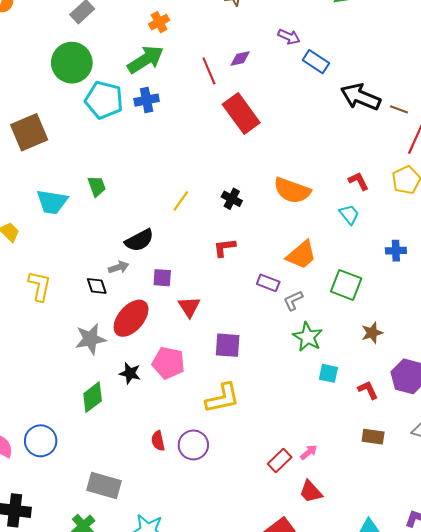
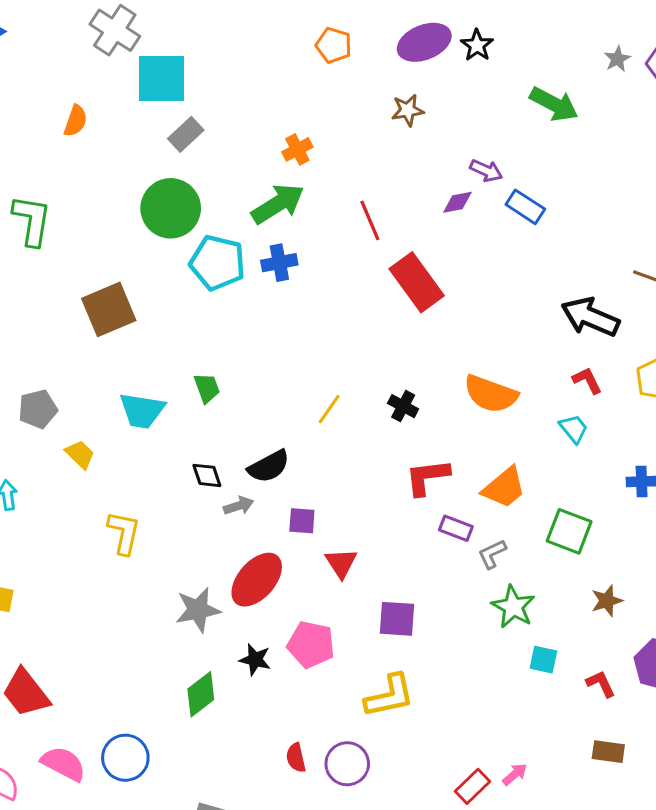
purple diamond: (240, 58) -> (457, 202), moved
black arrow: (361, 97) -> (590, 317), moved
red L-shape: (225, 248) -> (427, 477), moved, size x1.4
black diamond: (97, 286) -> (207, 475), moved

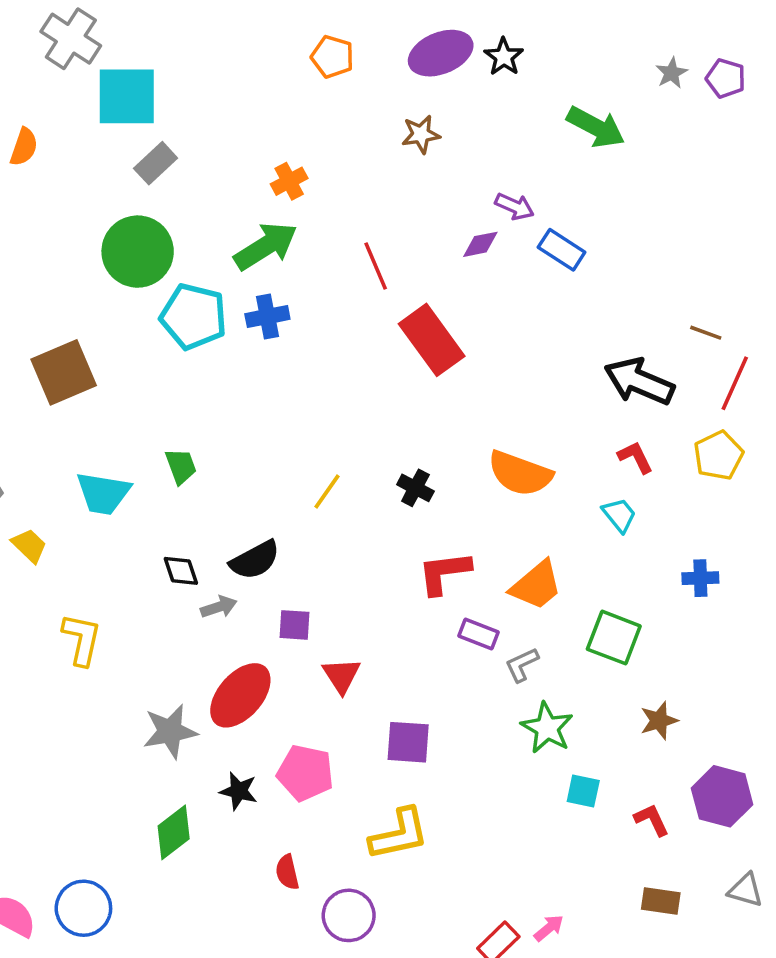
red semicircle: (296, 758) -> (287, 872), moved

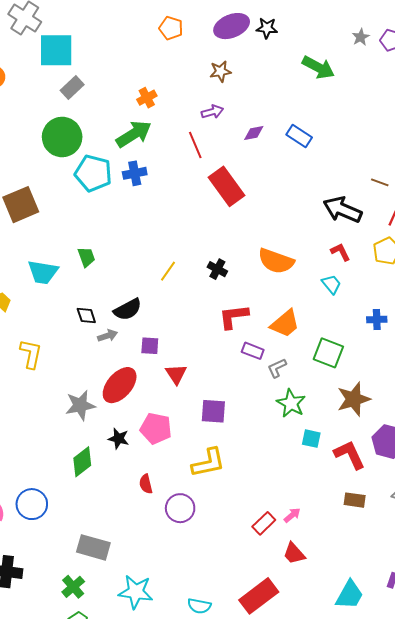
black star: (504, 57) -> (267, 28), turned -30
purple arrow: (515, 206) -> (212, 112), moved, turned -40
brown star: (659, 721) -> (354, 399), size x1.6
red L-shape: (652, 820) -> (350, 455), size x1.6

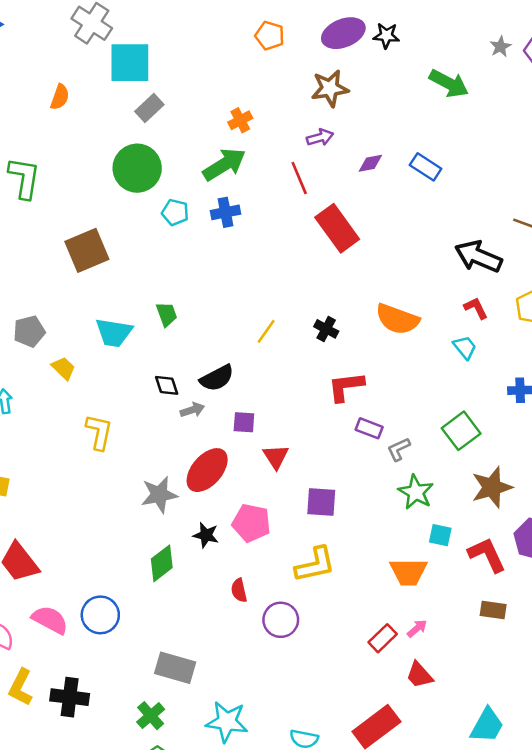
brown star: (220, 71) -> (330, 88), size x1.4
cyan pentagon: (93, 173) -> (175, 212), size x0.6
orange trapezoid: (285, 324) -> (408, 572), moved, turned 40
green square: (328, 353) -> (461, 431), turned 32

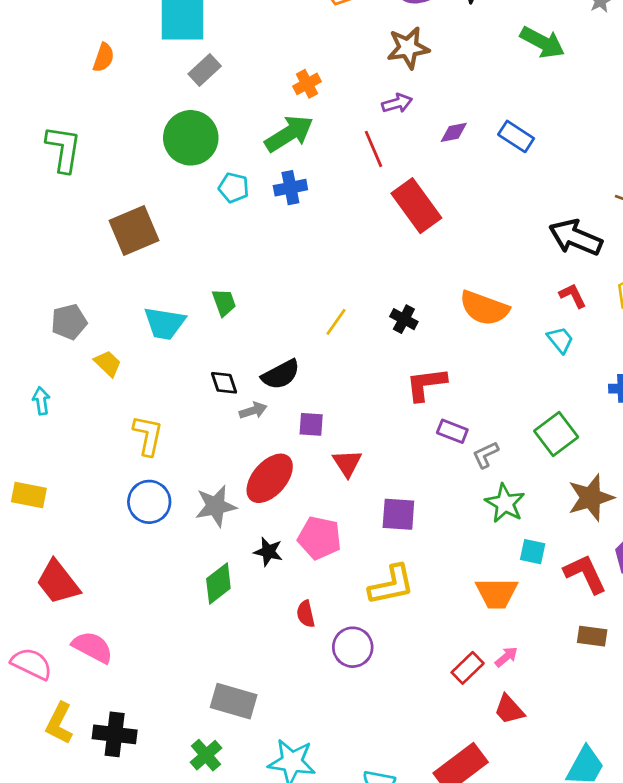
blue circle: (100, 615) -> (149, 502), moved

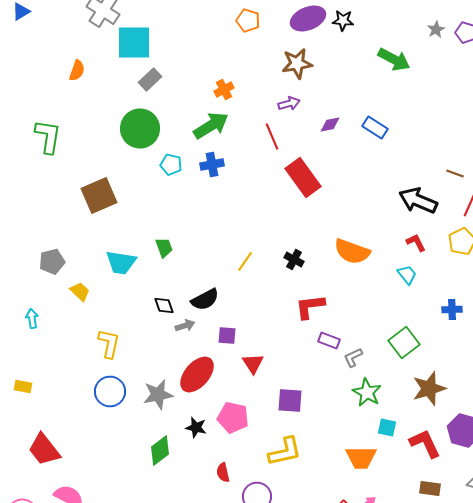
yellow rectangle: (29, 495) -> (23, 386), size x0.7

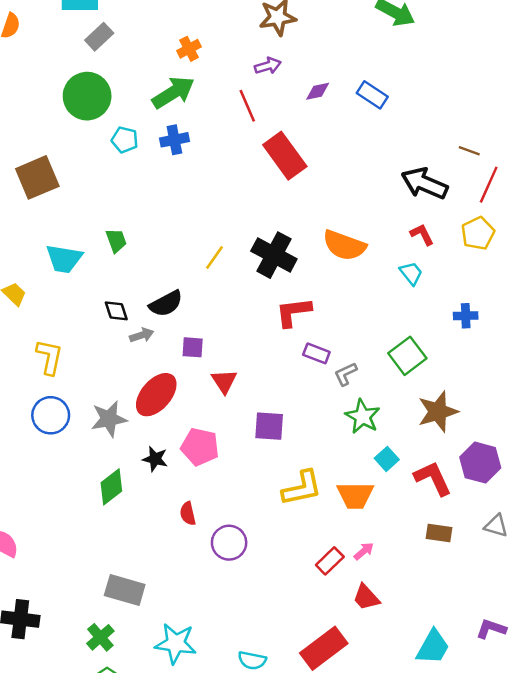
black cross: (294, 260) -> (274, 255), size x1.8
cyan square: (387, 428) -> (387, 459), turned 36
yellow L-shape: (285, 452) -> (302, 488), moved

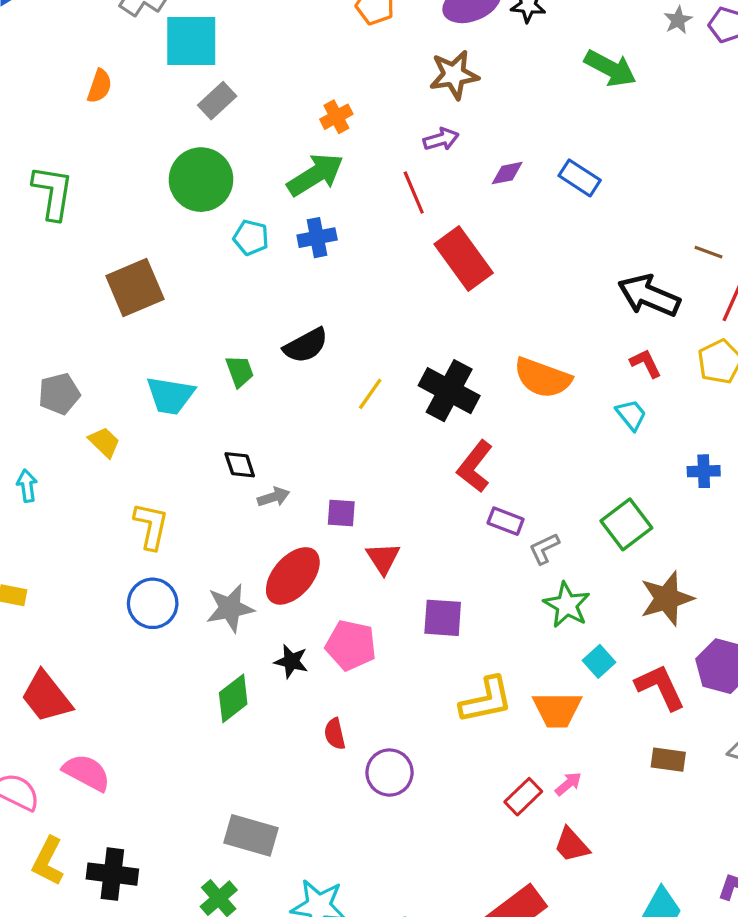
black semicircle: (166, 304) -> (306, 346), moved
red L-shape: (293, 312) -> (475, 466), turned -45

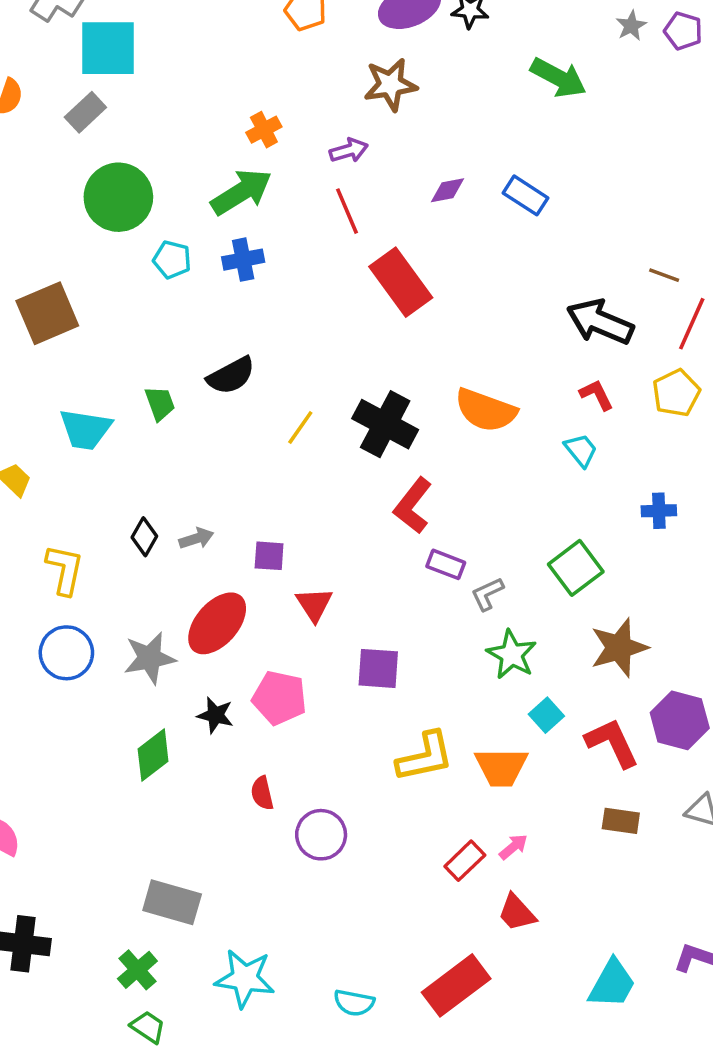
gray rectangle: (217, 101) -> (85, 112), moved
purple arrow: (441, 139) -> (349, 150), moved
black diamond: (240, 465) -> (144, 537), moved, turned 48

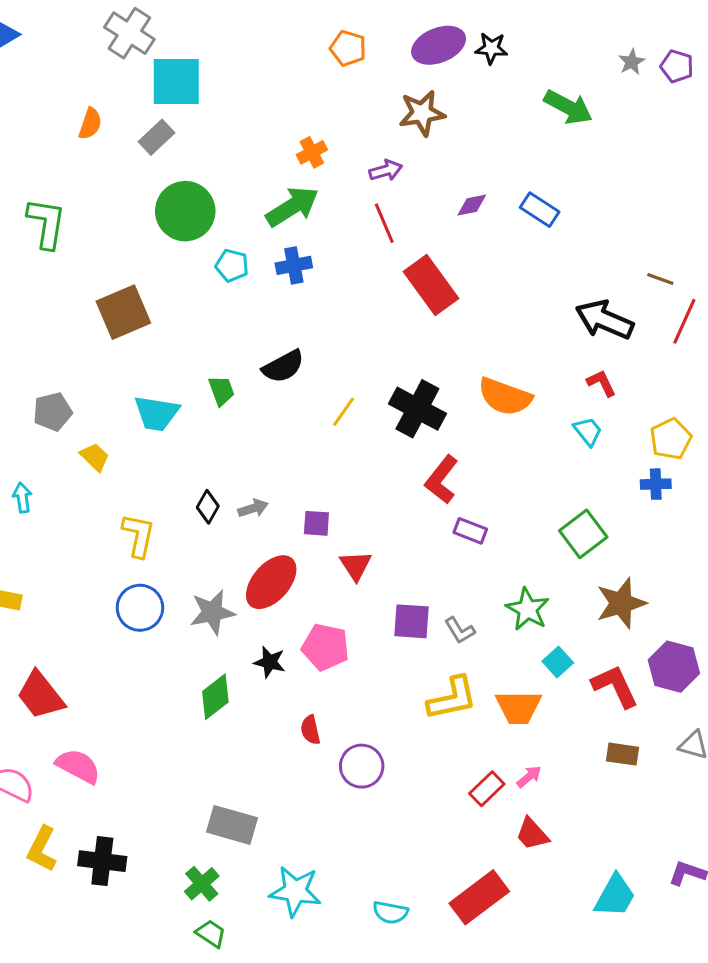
yellow pentagon: (676, 393) -> (671, 439), moved
gray L-shape: (487, 594) -> (460, 630), moved, turned -96

